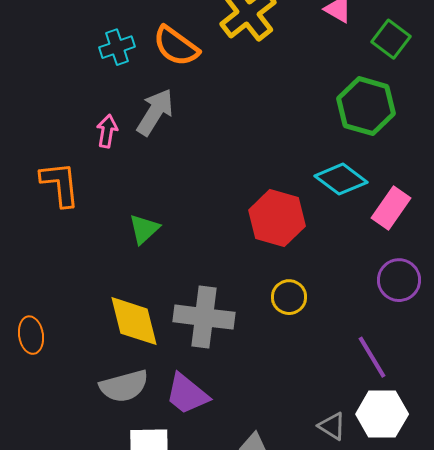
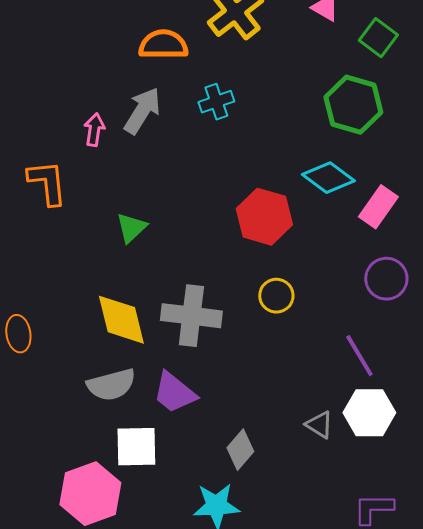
orange semicircle: (176, 46) -> (163, 45), turned 144
cyan cross: (117, 47) -> (216, 102), moved

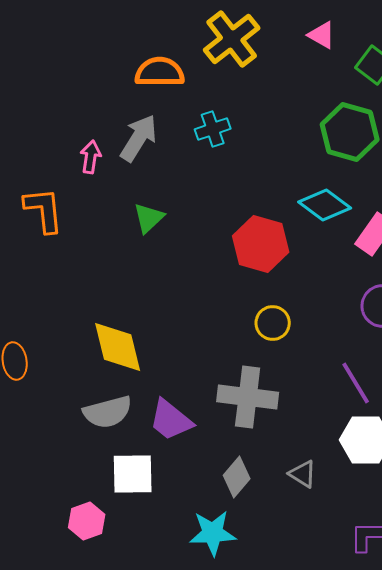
green triangle: (131, 228) -> (149, 218), moved
gray cross: (191, 316) -> (248, 397), moved
gray triangle: (319, 425) -> (303, 474), moved
pink hexagon: (90, 494) -> (87, 521), size x0.6

